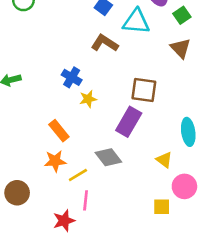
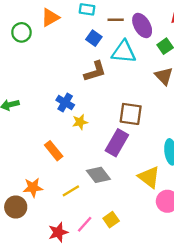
brown L-shape: (105, 43) -> (95, 71), turned 130
yellow triangle: (164, 160) -> (149, 177), size x1.5
orange star: (55, 161) -> (33, 187), moved
pink line: (86, 200) -> (85, 224), moved, turned 36
yellow square: (162, 207) -> (111, 220), moved, turned -35

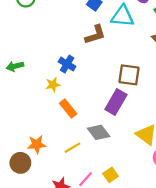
yellow star: (80, 122) -> (53, 85), moved
orange rectangle: (54, 151) -> (68, 109), moved

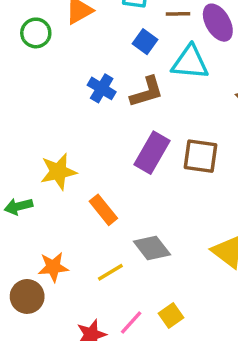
blue cross: (67, 64) -> (102, 88), moved
green arrow: (15, 66) -> (18, 206), moved
yellow star: (53, 85) -> (58, 172), moved, size x1.5
purple rectangle: (116, 102) -> (152, 153), moved

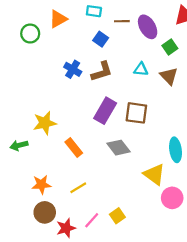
cyan triangle: (190, 62) -> (141, 69), moved, size x0.6
gray diamond: (152, 248) -> (118, 148), moved
brown circle: (27, 296) -> (45, 212), moved

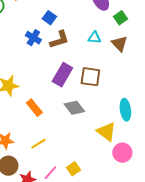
blue square: (101, 39) -> (49, 18), moved

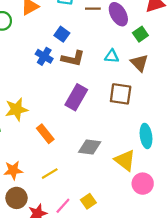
brown L-shape: (59, 40) -> (73, 58), turned 30
brown square: (90, 77) -> (121, 94), moved
gray diamond: (74, 108) -> (90, 147), moved, turned -45

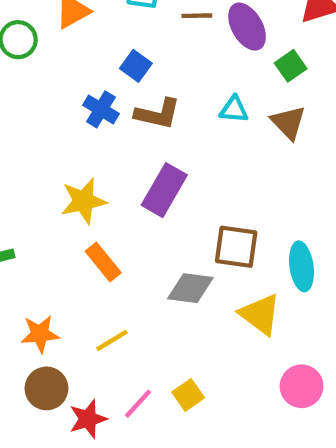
brown square: (121, 94) -> (236, 247), moved
yellow star: (17, 109) -> (84, 201), moved
pink circle: (143, 184) -> (302, 386), moved

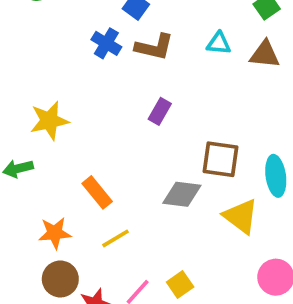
brown triangle: (288, 122) -> (265, 54), turned -40
purple rectangle: (164, 190) -> (160, 111), size x0.6
yellow star: (84, 201) -> (49, 121), moved
orange rectangle: (103, 262) -> (97, 192), moved

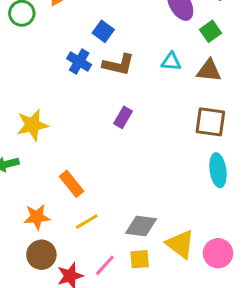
brown square: (221, 159) -> (210, 122), moved
gray diamond: (182, 194) -> (141, 226), moved
yellow triangle: (241, 216) -> (180, 244), moved
yellow square: (180, 285) -> (140, 259), turned 30

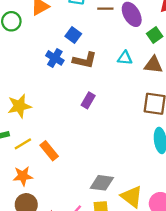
yellow line: (87, 222) -> (23, 144), moved

